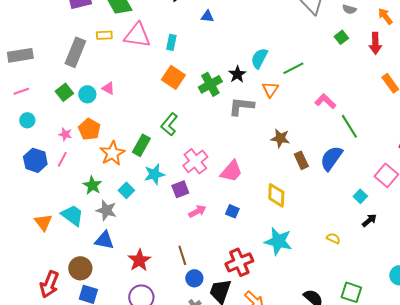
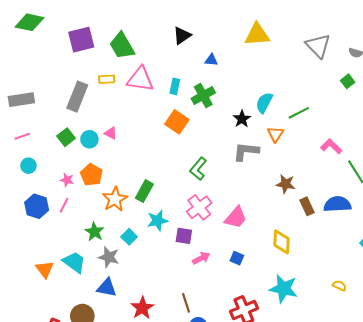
green cross: (210, 84) -> (203, 96), moved
green L-shape: (169, 124) -> (198, 169), moved
blue semicircle: (331, 158) -> (337, 204), turned 52
purple square: (180, 189) -> (184, 236), turned 30

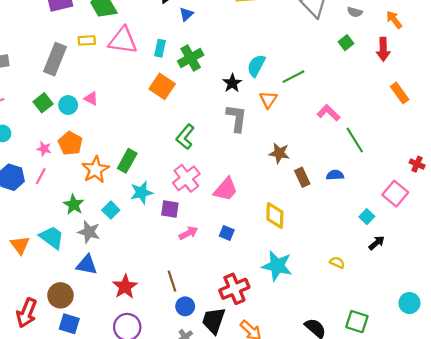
blue triangle: (211, 60) -> (186, 14), moved, turned -48
gray L-shape: (246, 151) -> (237, 118), turned 92
blue semicircle: (337, 204) -> (335, 175), size x0.6

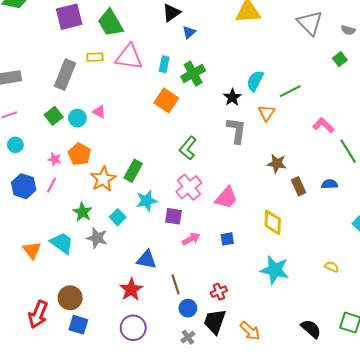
blue square: (227, 233) -> (227, 239), turned -32
blue triangle: (87, 265) -> (147, 260), moved
red cross: (234, 289) -> (219, 292), moved, size x0.6

